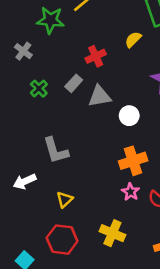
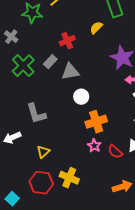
green cross: (39, 89) -> (23, 66), size x1.6
white circle: (129, 116) -> (81, 97), moved
yellow cross: (112, 233) -> (69, 178), moved

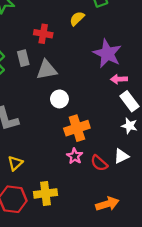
red cross: (67, 41) -> (43, 34), turned 35
gray rectangle: (50, 62) -> (23, 58), turned -56
yellow cross: (69, 178) -> (45, 193), turned -30

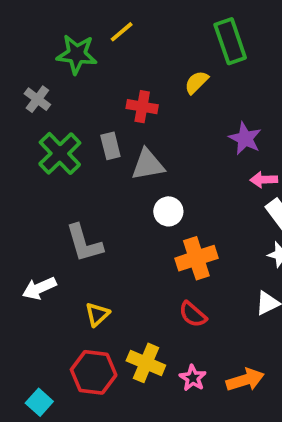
purple star: (107, 54) -> (245, 138), size x0.7
pink star: (75, 156) -> (193, 378), moved
red semicircle: (99, 163) -> (193, 314), moved
yellow cross: (45, 193) -> (146, 363), turned 30

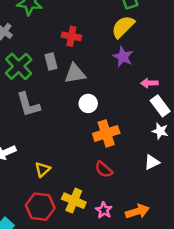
yellow semicircle: (196, 82) -> (123, 27), moved, size x1.5
purple star: (245, 138) -> (123, 57), moved
gray L-shape: (84, 243) -> (28, 105), moved

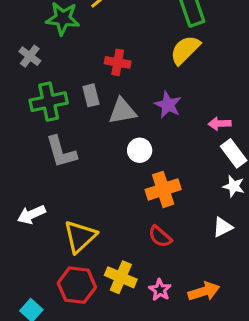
purple star: (123, 57) -> (168, 105), moved
green cross: (19, 66) -> (49, 102), turned 32
yellow triangle: (43, 169) -> (80, 237), size x1.6

